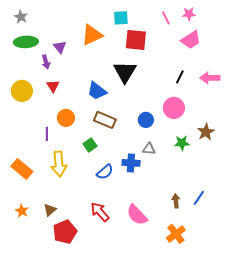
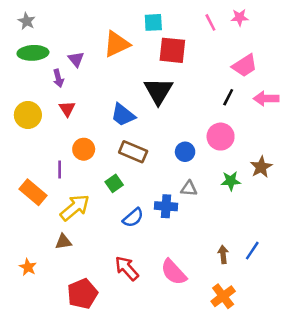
pink trapezoid: (191, 40) -> (245, 66), moved
yellow arrow: (59, 164) -> (75, 208), turned -125
orange rectangle: (22, 169) -> (33, 192), moved
brown triangle: (50, 210) -> (63, 242), moved, turned 32

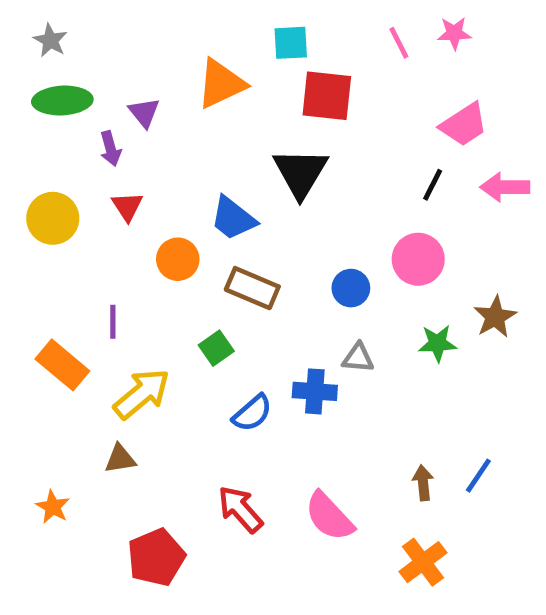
orange circle: (84, 149) -> (178, 259), moved

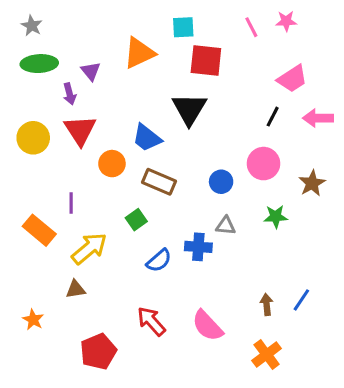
red triangle: (127, 206) -> (80, 130), size x1.6
brown star: (495, 317) -> (312, 183), moved

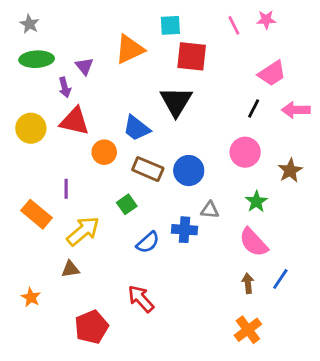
red triangle: (80, 130) -> (75, 121), turned -44
blue circle: (221, 182) -> (189, 171), moved, size x1.4
green star: (276, 217) -> (256, 202), turned -30
pink semicircle: (207, 326) -> (254, 242), moved

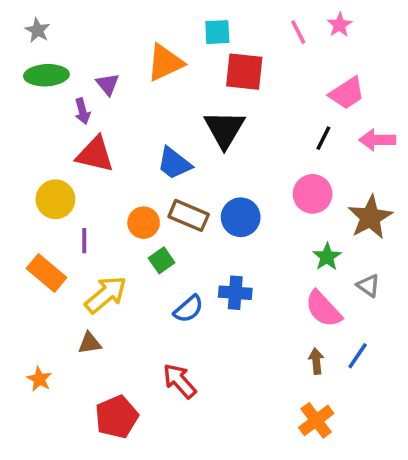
pink star: (266, 20) -> (340, 25), turned -30
yellow circle: (31, 128) -> (55, 199), moved
orange circle: (104, 152) -> (144, 223), moved
brown star: (290, 171) -> (370, 217), size x1.4
gray triangle: (210, 210) -> (368, 286), moved, turned 30

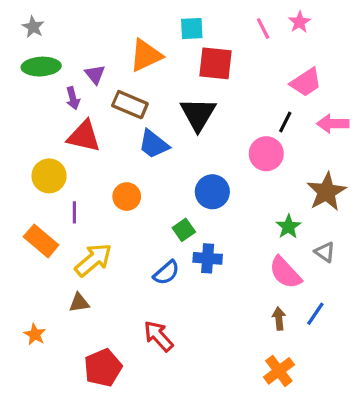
pink circle: (313, 194) -> (266, 154), moved
brown rectangle: (189, 215) -> (130, 105), moved
green square: (162, 260) -> (184, 230), moved

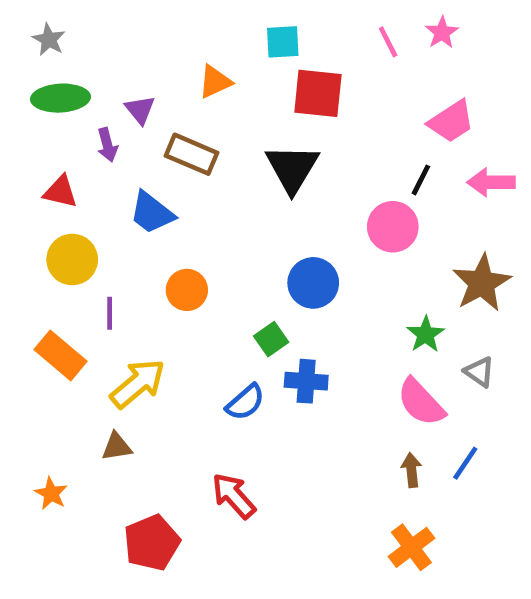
orange triangle: (146, 55) -> (215, 82), size x0.7
red triangle: (84, 136) -> (60, 192), moved, size x0.7
blue trapezoid: (154, 144) -> (152, 213), moved

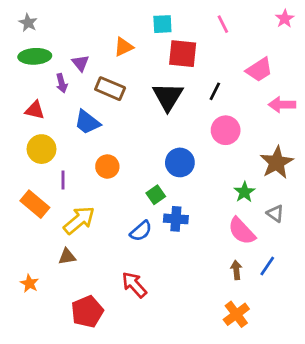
pink star: (442, 33) -> (285, 19), moved
black line: (421, 180) -> (215, 91), moved

